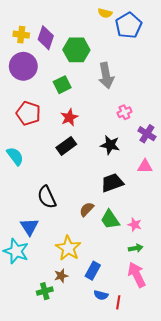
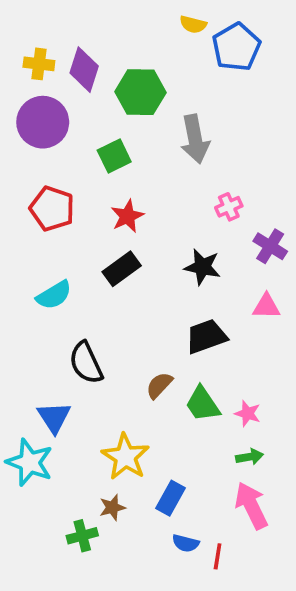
cyan semicircle: (15, 156) -> (54, 295), moved, turned 96

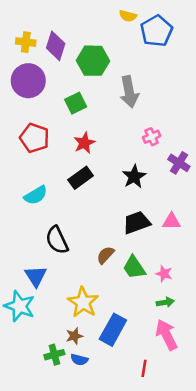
black star: (203, 267) -> (134, 177), turned 30
pink triangle: (266, 306) -> (171, 221), moved
blue rectangle: (171, 498) -> (113, 330), size x1.4
blue semicircle: (186, 543) -> (79, 360), moved

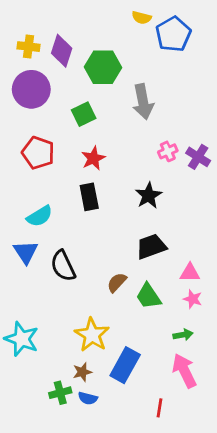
purple cross: (179, 163) -> (198, 157), moved
black rectangle: (81, 178) -> (89, 197), turned -65
pink triangle: (171, 221) -> (190, 273), moved
pink star: (164, 274) -> (193, 299), moved
blue triangle: (36, 276) -> (26, 252), moved

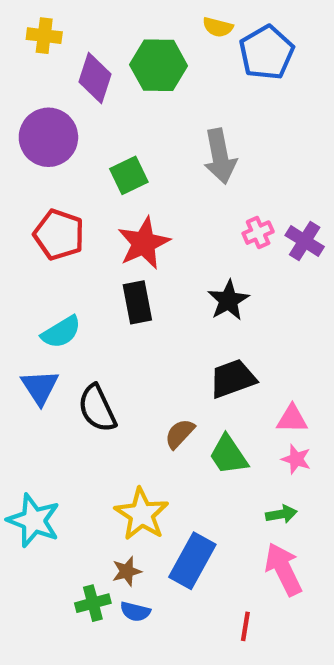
yellow cross: (29, 47) -> (44, 36), moved
green hexagon: (103, 67) -> (159, 65), moved
red star: (93, 158) -> (144, 243), size x1.4

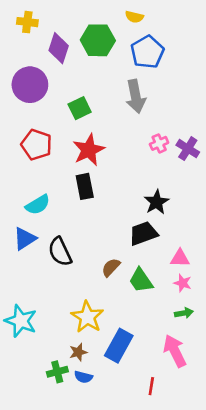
blue pentagon: (267, 53) -> (147, 52), moved
black star: (228, 300) -> (157, 202), moved
blue triangle: (40, 387) -> (25, 239), turned 30
green arrow: (281, 514) -> (184, 313), moved

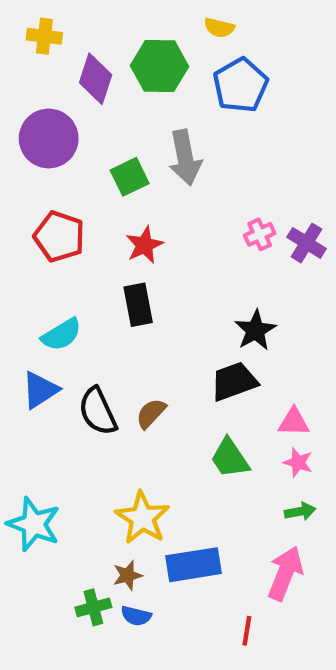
gray arrow: (136, 96) -> (185, 158), moved
red star: (89, 150) -> (145, 245), size x0.7
brown semicircle: (111, 267) -> (151, 413), moved
blue rectangle: (119, 346) -> (194, 565), turned 52
pink arrow: (175, 351) -> (285, 573), turned 48

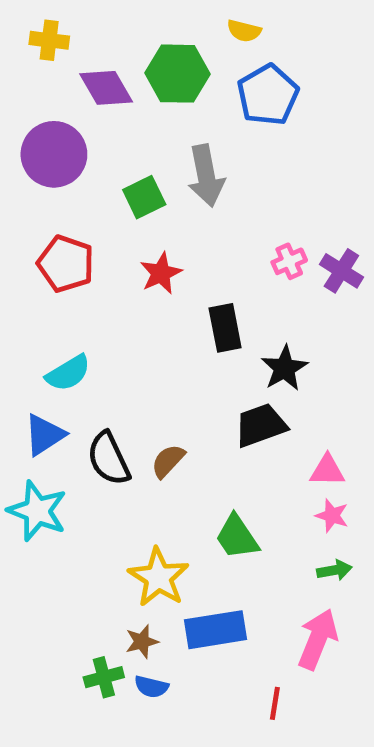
purple diamond: (96, 79) -> (106, 88), turned -48
black rectangle: (138, 305) -> (225, 328), moved
green trapezoid: (230, 458) -> (237, 537), moved
cyan star: (34, 524) -> (37, 511), moved

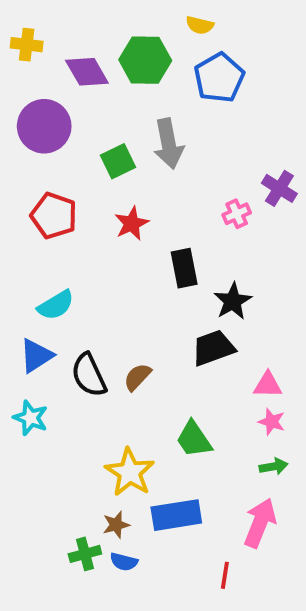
yellow cross: (49, 40) -> (27, 45), moved
purple cross: (341, 271) -> (279, 188), moved
cyan star: (37, 511) -> (31, 418), size x0.7

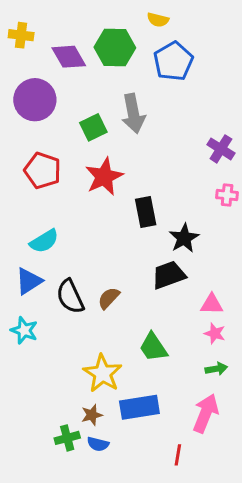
pink cross: (237, 214) -> (227, 195), moved, turned 30
red star: (132, 223) -> (104, 177), size x1.4

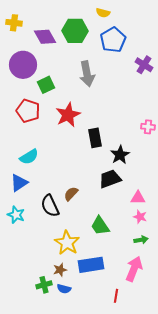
green square: (93, 127) -> (46, 85), moved
purple cross: (221, 149) -> (144, 65), moved
black semicircle: (70, 297) -> (50, 206), moved

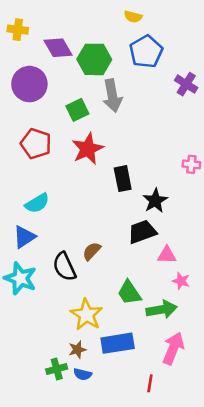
green hexagon: (75, 31) -> (94, 59), moved
green square: (46, 85) -> (77, 110), moved
pink triangle: (138, 198) -> (167, 255), moved
cyan star: (16, 215) -> (20, 278), size x1.4
green arrow: (141, 240) -> (162, 309), moved, size x1.6

